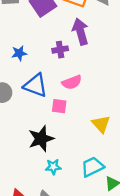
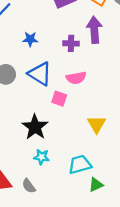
black star: (41, 139) -> (35, 127), turned -30

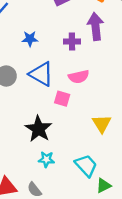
cyan trapezoid: (80, 164) -> (86, 166), turned 65

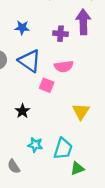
black star: (38, 129) -> (22, 111), size x0.6
cyan star: (46, 159) -> (35, 145), moved
cyan trapezoid: (86, 166) -> (63, 149), turned 55

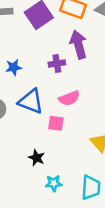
cyan star: (35, 145) -> (54, 183), moved

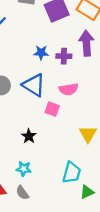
blue star: (14, 67) -> (41, 53), moved
cyan star: (54, 183) -> (24, 169), moved

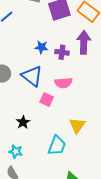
cyan trapezoid: (72, 173) -> (57, 146), moved

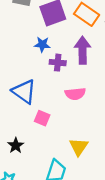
blue star: (41, 47) -> (42, 44), moved
pink semicircle: (63, 83) -> (75, 94), moved

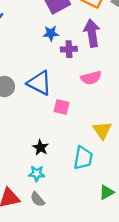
black star: (16, 146) -> (41, 148), moved

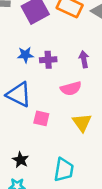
blue star: (51, 33) -> (25, 55), moved
purple arrow: (92, 33) -> (84, 59), moved, size x0.6
yellow triangle: (102, 130) -> (82, 122), moved

